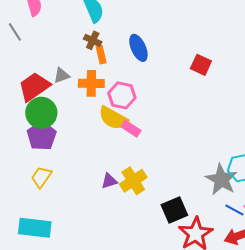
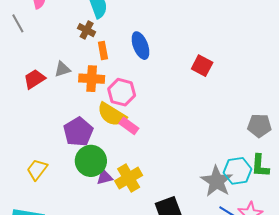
brown cross: (93, 40) -> (87, 30), moved
red trapezoid: (34, 87) -> (34, 79), size x0.7
green circle: (41, 113) -> (91, 161), moved
purple pentagon: (42, 136) -> (78, 132), moved

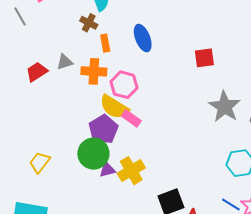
red square: (202, 66) -> (204, 58), turned -35
purple pentagon: (78, 132) -> (103, 129), moved
gray star: (217, 181) -> (225, 107), moved

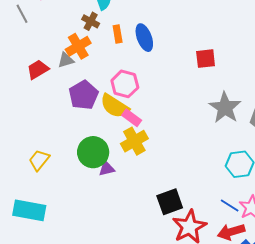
orange rectangle: (105, 43) -> (118, 34), moved
orange cross: (94, 71) -> (78, 46), moved, turned -35
purple pentagon: (103, 129) -> (84, 95), moved
yellow cross: (131, 171) -> (134, 141), moved

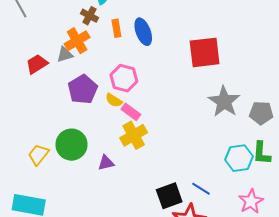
red square: (206, 59) -> (205, 52), size x1.6
yellow semicircle: (115, 106) -> (114, 100), size x0.6
green circle: (93, 152) -> (71, 145), moved
blue line: (230, 206) -> (201, 189), moved

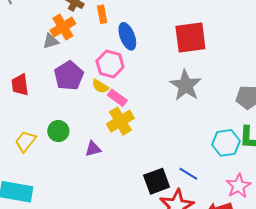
blue ellipse: (143, 32) -> (127, 36), moved
red trapezoid: (37, 64) -> (20, 85), moved, turned -65
gray star: (224, 101) -> (186, 85), moved
green circle: (71, 145) -> (58, 131), size x0.7

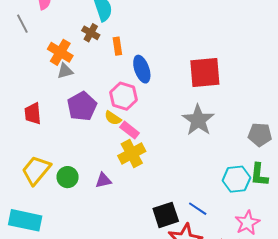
orange cross: (63, 27) -> (60, 52), moved, turned -30
green circle: (58, 131) -> (68, 177), moved
yellow trapezoid: (25, 141) -> (36, 170), size x1.4

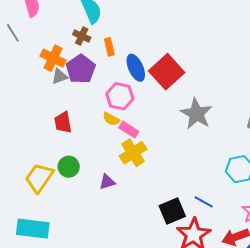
red square: (205, 73) -> (167, 72), moved, turned -32
purple pentagon: (82, 106) -> (81, 69), moved
red trapezoid: (33, 114) -> (63, 122), moved
green circle: (68, 177) -> (69, 167), moved

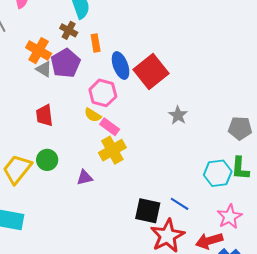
gray triangle: (59, 76) -> (44, 69), turned 48
gray star: (196, 114) -> (178, 115), size x0.6
black square: (172, 211) -> (148, 211), turned 32

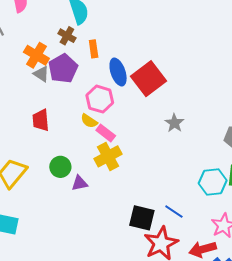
green circle: (47, 160) -> (60, 167), moved

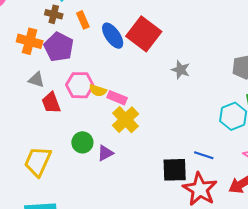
gray triangle: (41, 74) -> (36, 80), moved
pink hexagon: (100, 99) -> (80, 85), moved

